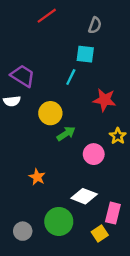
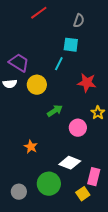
yellow circle: (50, 113) -> (37, 85), moved

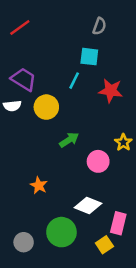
red line: (39, 13) -> (20, 27), moved
red star: (87, 83) -> (111, 91), moved

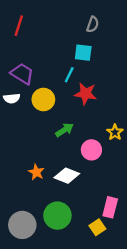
red line: (20, 27) -> (19, 26), turned -36
red star: (111, 91) -> (86, 94), moved
white diamond: (88, 206) -> (67, 176), moved
gray circle: (24, 242) -> (22, 225), size x1.5

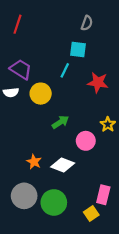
red star: (86, 94) -> (98, 83), moved
gray circle: (22, 225) -> (24, 196), moved

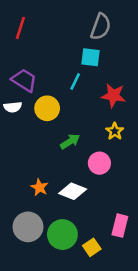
gray semicircle: (87, 23) -> (101, 27), size x1.5
yellow star: (108, 124) -> (115, 131), moved
yellow square: (91, 213) -> (92, 247), moved

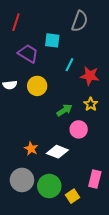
cyan square: (90, 57) -> (52, 40), moved
purple trapezoid: (24, 80) -> (28, 54), moved
cyan line: (75, 82) -> (70, 65), moved
green arrow: (70, 141) -> (64, 110), moved

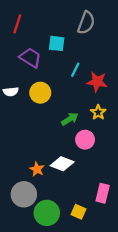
orange star: (31, 149) -> (37, 169), moved
green circle: (49, 186) -> (47, 213), moved
yellow square: (73, 196) -> (78, 212), turned -32

